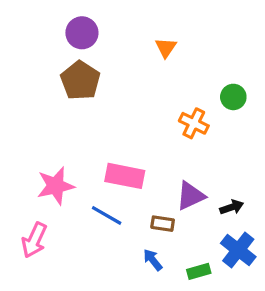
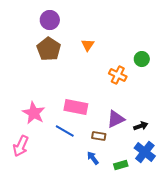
orange triangle: (166, 48) -> (88, 45), moved
pink star: (56, 186) -> (34, 113), turned -30

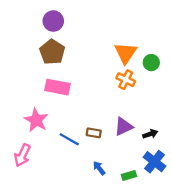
orange triangle: (88, 45) -> (126, 53), moved, size x1.6
pink rectangle: (76, 107) -> (58, 87), moved
brown rectangle: (99, 136) -> (94, 133), moved

